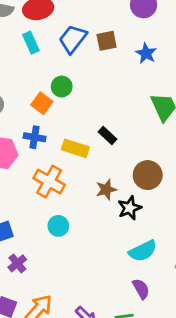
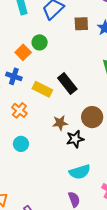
brown square: (107, 41) -> (81, 24), moved
black rectangle: (107, 135) -> (67, 83), size x1.5
orange cross: (49, 182) -> (19, 110), size x0.7

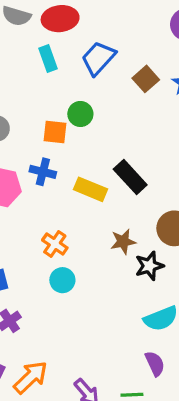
brown square: (81, 24) -> (146, 79), turned -35
orange square: (23, 52) -> (55, 132), turned -35
orange cross: (19, 110) -> (55, 244), moved

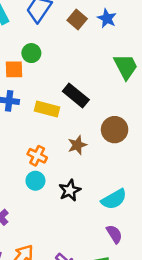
orange cross: (55, 244) -> (37, 156), moved
black star: (149, 266) -> (70, 190), moved

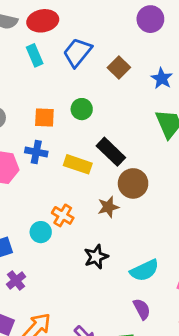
blue star: (107, 18) -> (162, 78), moved
green circle: (31, 53) -> (82, 109), moved
brown circle: (115, 130) -> (133, 183), moved
cyan circle: (35, 181) -> (41, 232), moved

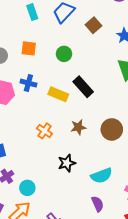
orange square: (44, 117) -> (29, 48), moved
brown circle: (133, 183) -> (112, 129), moved
cyan circle: (41, 232) -> (27, 188), moved

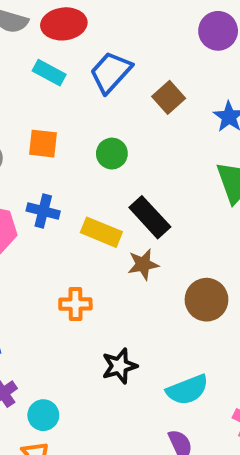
cyan rectangle: (32, 12) -> (49, 73), turned -42
brown star: (78, 127) -> (143, 264), moved
orange cross: (44, 131) -> (75, 304), turned -35

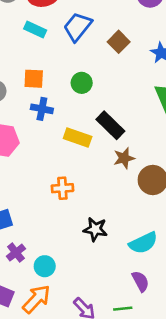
blue cross: (43, 211) -> (42, 109), moved
brown star: (143, 264) -> (124, 158), moved
black star: (119, 366) -> (95, 229), turned 30

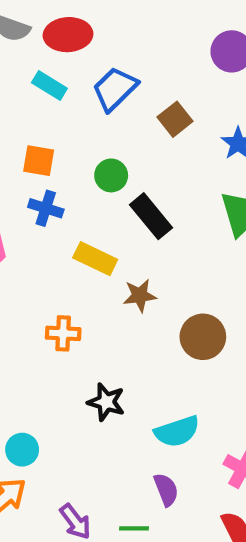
black rectangle: (110, 125) -> (151, 216), moved
brown star: (124, 158) -> (140, 296), moved

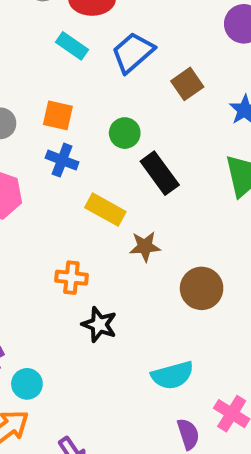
black star: (106, 402) -> (99, 325), moved
purple semicircle: (166, 490) -> (188, 434), moved

